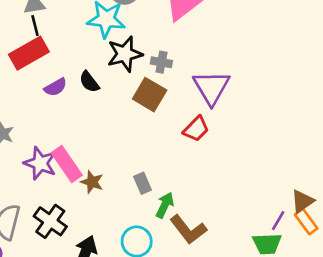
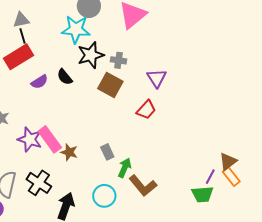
purple triangle: (211, 87) -> (157, 78), size x0.7

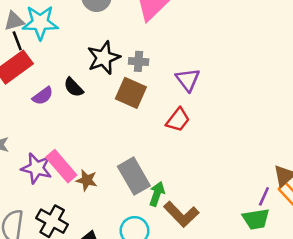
cyan star: (76, 29) -> (40, 23), moved
gray rectangle: (107, 152) -> (134, 176), size x1.8

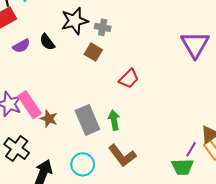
purple triangle: (188, 80) -> (195, 44), moved, size x1.4
brown square: (131, 93) -> (93, 52), size x0.7
green arrow: (157, 194) -> (114, 120), moved, turned -36

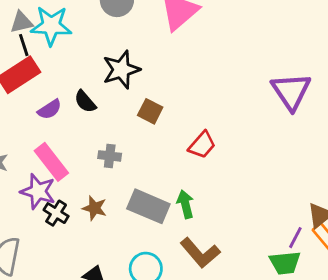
gray cross: (103, 27) -> (110, 156), moved
pink rectangle: (30, 105) -> (51, 162), moved
gray rectangle: (87, 120) -> (148, 206), turned -40
black cross: (17, 149) -> (56, 213), moved, size x0.7

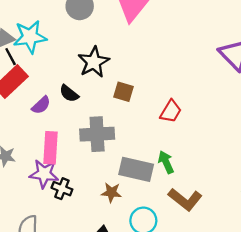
gray cross: (110, 156) -> (97, 134), size x1.8
pink rectangle: (51, 162) -> (50, 148), turned 52
brown star: (94, 208) -> (111, 192), moved

